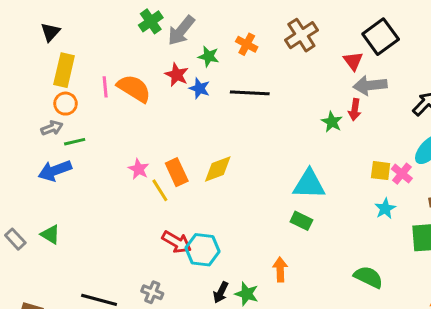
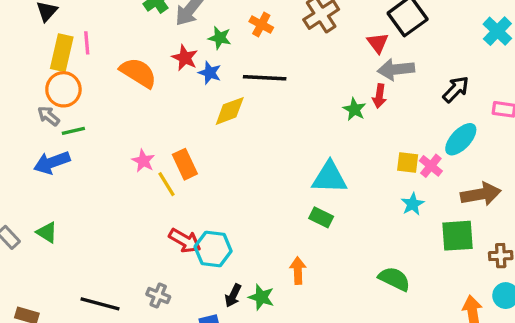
pink line: (105, 87) -> (87, 43), moved
orange circle: (66, 104) -> (63, 89), size x1.4
gray arrow: (52, 128) -> (48, 116), turned -120
yellow diamond: (218, 169) -> (230, 111), moved

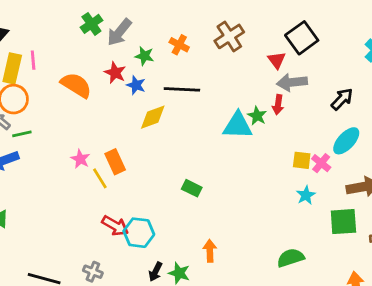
cyan triangle: (329, 177) -> (238, 126), moved
green rectangle: (321, 217) -> (192, 188), moved
green semicircle: (394, 279) -> (291, 258), turned -44

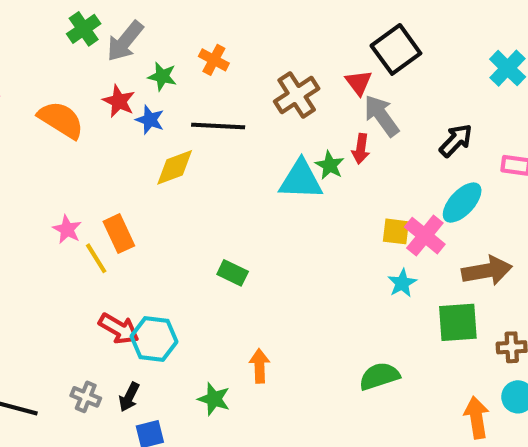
brown cross: (229, 36) -> (297, 95), moved
gray arrow: (292, 82) -> (381, 116), turned 60
pink cross: (321, 163) -> (425, 236), size x1.4
black arrow: (156, 272) -> (129, 397), moved

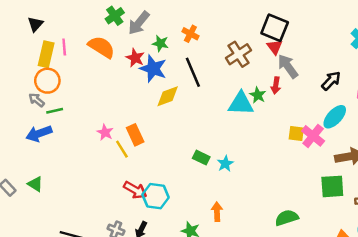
black square: (396, 49) -> (275, 28), moved, turned -32
orange semicircle: (61, 120) -> (101, 47), moved
blue star: (150, 120) -> (153, 69), size x1.6
black line: (218, 126) -> (193, 72), turned 64
cyan star: (402, 283) -> (225, 164), moved

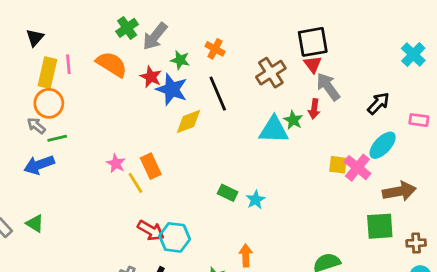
black square: (275, 28) -> (313, 42), turned -32

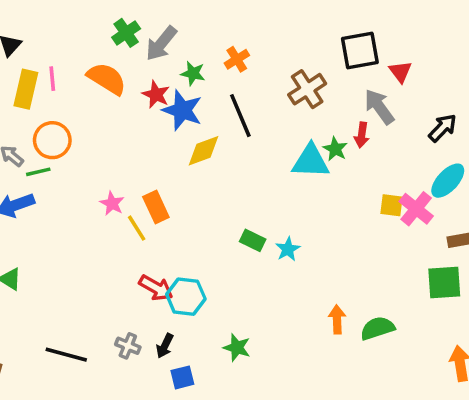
orange cross: (215, 49) -> (237, 59), turned 30
red triangle: (313, 64) -> (400, 72), moved
orange circle: (49, 103) -> (52, 140), moved
orange arrow: (246, 256) -> (337, 319), moved

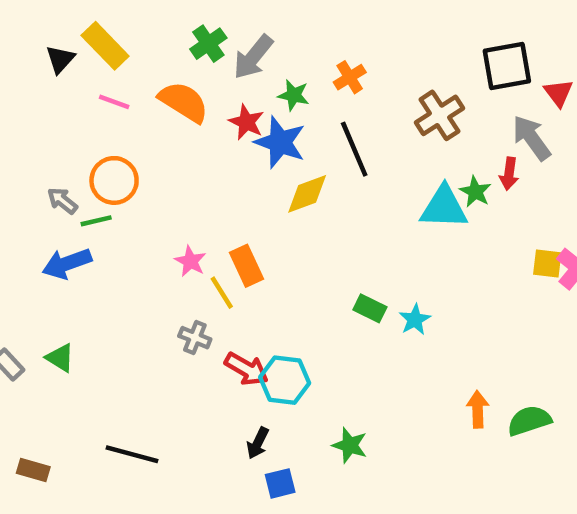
pink line: (52, 79) -> (114, 102), turned -65
yellow rectangle: (26, 89) -> (105, 46), moved, turned -57
gray cross: (128, 346) -> (195, 338), moved

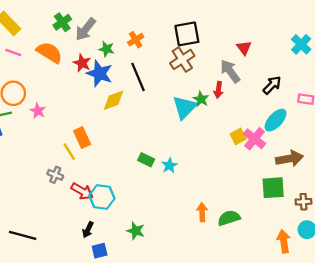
black square: (507, 66) -> (187, 34), moved
cyan triangle: (444, 207) -> (185, 107), turned -48
pink star: (190, 261) -> (38, 111), moved
yellow square: (547, 263) -> (238, 136), turned -35

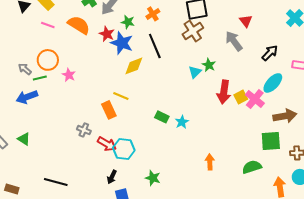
red arrow: (218, 90) -> (224, 92), moved, size x1.6
cyan triangle: (185, 107) -> (195, 72), size x0.6
orange rectangle: (82, 138) -> (109, 110), moved
yellow line: (69, 152) -> (121, 96), moved, turned -35
green semicircle: (229, 218) -> (252, 167), moved

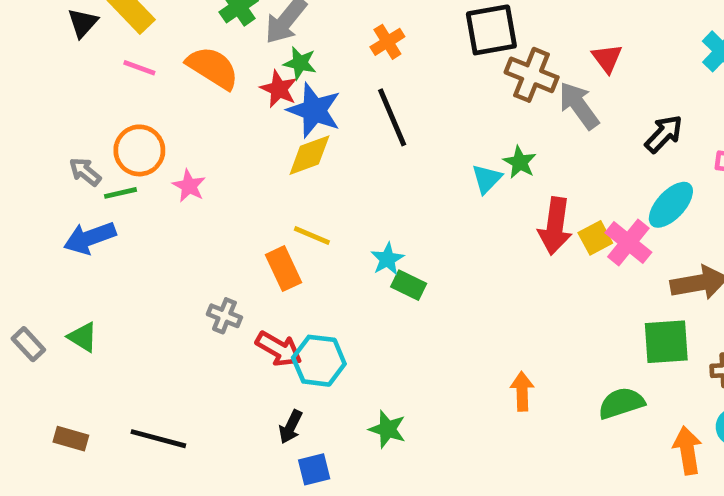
green star: (128, 22) -> (300, 63), moved
brown cross: (193, 31) -> (532, 75), moved, turned -35
yellow diamond: (134, 66) -> (309, 155), moved
cyan star: (182, 122) -> (387, 259), moved
brown rectangle: (12, 189) -> (71, 439), moved

